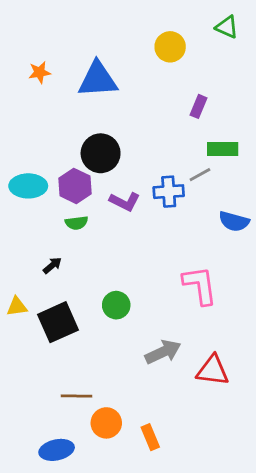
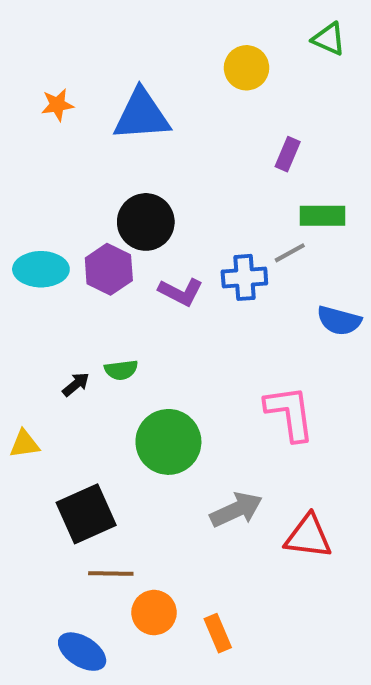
green semicircle: (76, 223) -> (121, 370), moved
green circle: (116, 305) -> (168, 442), size x1.6
black square: (58, 322) -> (86, 514), moved
blue ellipse: (57, 450) -> (82, 652), turned 44

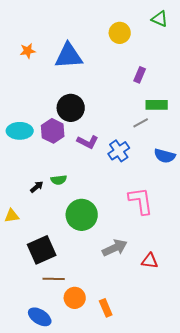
blue cross: (244, 277) -> (119, 151), moved, turned -30
red triangle: (308, 536) -> (150, 261), size x0.7

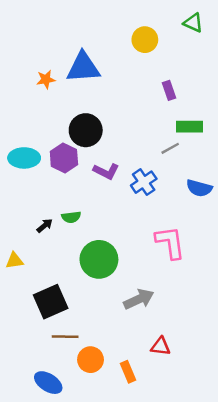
orange star: (28, 51) -> (46, 79), moved
purple rectangle: (140, 75) -> (169, 90), turned -42
red triangle: (150, 261) -> (161, 346), moved

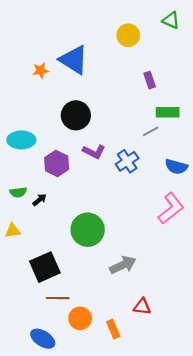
blue triangle: (83, 67) -> (74, 60), turned 36
purple hexagon: (64, 158) -> (57, 163), moved
green semicircle: (71, 217) -> (18, 192), moved
pink L-shape: (170, 242) -> (171, 208), moved, turned 60

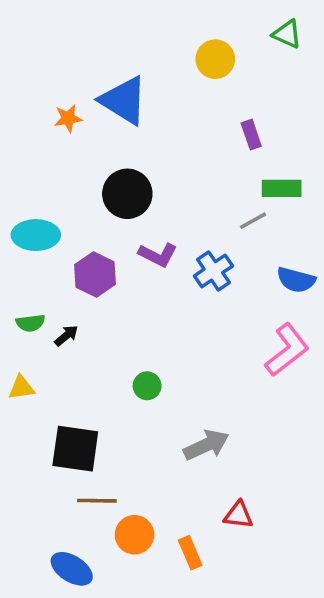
green circle: (88, 230) -> (147, 386), size x0.5
black square: (45, 267) -> (75, 449), turned 32

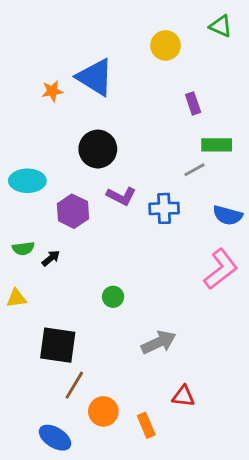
blue cross: (213, 271) -> (164, 208), turned 32
brown line: (97, 501) -> (74, 385), turned -60

